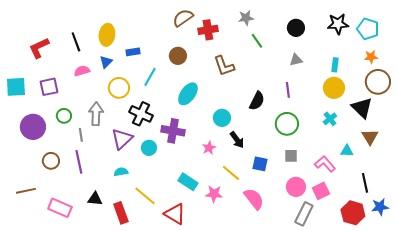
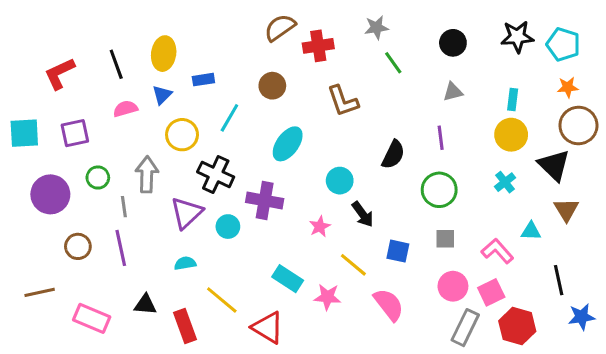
red hexagon: (353, 213) -> (517, 326), moved

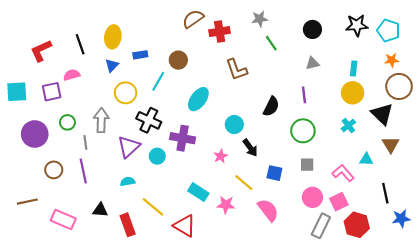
brown circle: (272, 86) -> (178, 60), moved
pink semicircle: (125, 109) -> (72, 75), moved

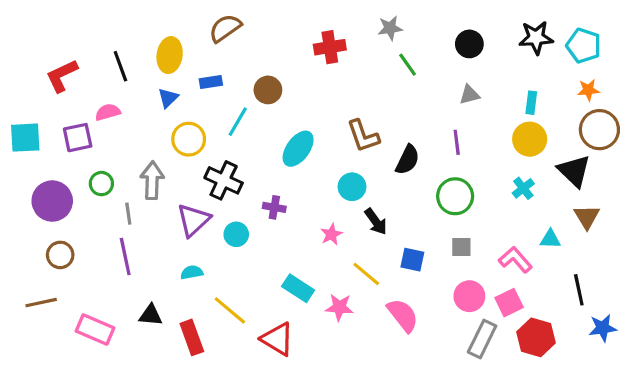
brown semicircle: (193, 19) -> (225, 28), moved
brown L-shape: (236, 70) -> (363, 136), moved
purple cross: (183, 138) -> (274, 207), size x0.6
brown circle: (54, 170) -> (60, 255), moved

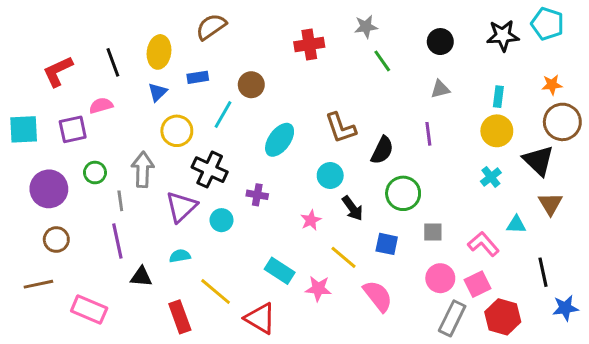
cyan pentagon: (584, 46) -> (547, 24), moved
green circle: (455, 196) -> (403, 193), moved
black triangle: (151, 315) -> (141, 277), moved

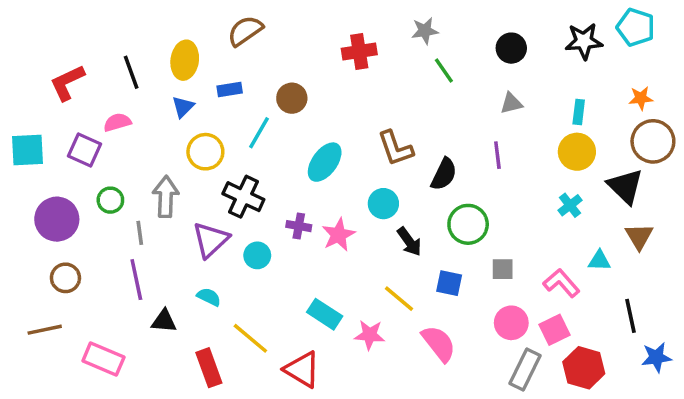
purple square: (73, 129) -> (84, 150), turned 36
pink star: (311, 220) -> (338, 235), moved, size x1.4
cyan semicircle: (180, 256) -> (209, 297), turned 36

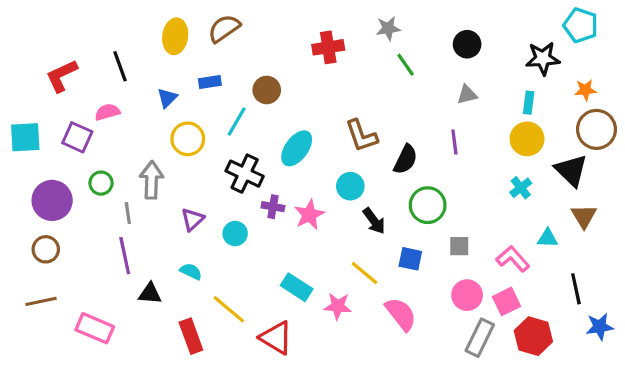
black star: (584, 41) -> (543, 58), moved
yellow ellipse: (185, 60) -> (175, 36), moved
black cross: (243, 197) -> (245, 174), moved
purple triangle: (211, 240) -> (193, 219), size x0.7
brown circle: (65, 278) -> (46, 249), moved

